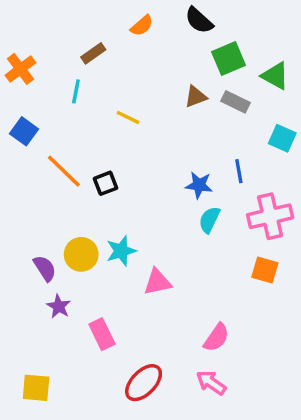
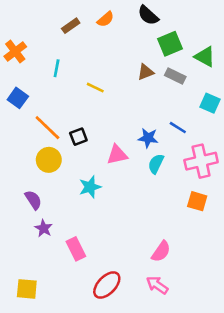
brown rectangle: (93, 53) -> (71, 26), moved
blue line: (239, 171) -> (178, 128), turned -48
yellow circle: (81, 254) -> (49, 160), moved
pink triangle: (157, 282) -> (117, 155), moved

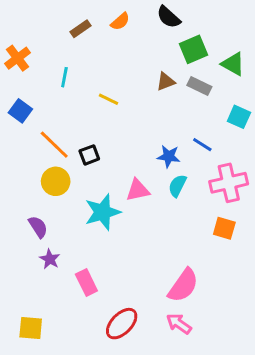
pink triangle: (117, 155) -> (138, 190), moved
cyan star: (90, 187) -> (103, 212), size x1.4
pink semicircle: (161, 251) -> (183, 285), size x1.4

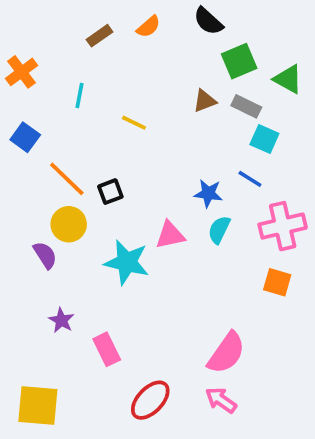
cyan square: (239, 117) -> (264, 139), moved
cyan star: (103, 212) -> (127, 262), turned 30
purple semicircle: (38, 227) -> (45, 255), moved
yellow square: (31, 328) -> (38, 406), size x1.4

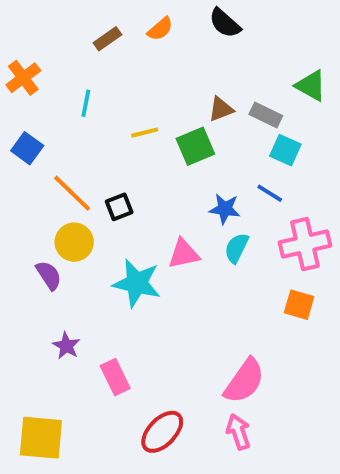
green square: (239, 61) -> (195, 146), moved
yellow line: (134, 123) -> (145, 133), turned -40
pink arrow: (221, 400) -> (238, 432), turned 36

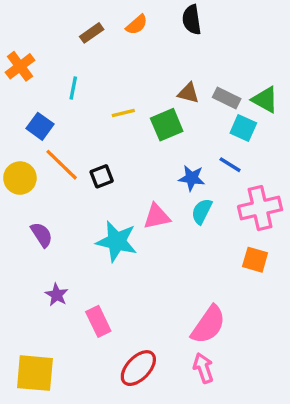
black semicircle: (225, 23) -> (192, 20), turned 40
green triangle: (311, 86) -> (265, 100), moved
brown triangle: (221, 109) -> (188, 93), turned 35
blue square: (27, 148) -> (40, 126), moved
yellow circle: (74, 242) -> (20, 178), moved

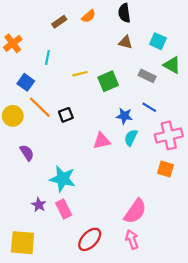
brown triangle: (188, 93) -> (125, 42), moved
gray rectangle: (227, 98) -> (147, 76), moved
cyan square: (243, 128) -> (158, 41), moved
cyan star: (117, 241) -> (63, 179), moved
purple star: (57, 295) -> (39, 205), moved

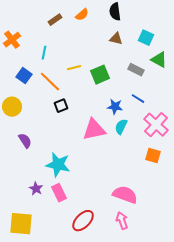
orange line: (40, 107) -> (50, 82), moved
pink cross: (169, 135) -> (156, 125), turned -35
pink triangle: (102, 141) -> (94, 130), size x1.4
pink semicircle: (135, 211) -> (125, 195), turned -105

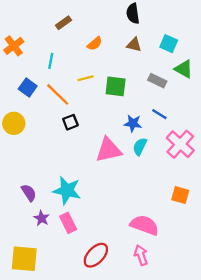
orange semicircle: (82, 15) -> (95, 44), moved
green square: (100, 75) -> (116, 86), turned 30
purple semicircle: (25, 141) -> (29, 193), moved
orange square: (153, 156) -> (180, 195), moved

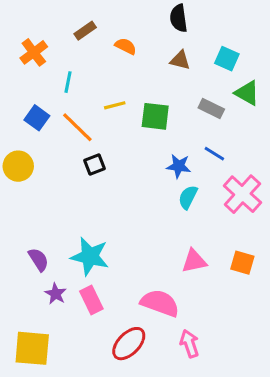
orange semicircle: (95, 44) -> (126, 46), moved, turned -112
orange cross: (14, 46) -> (34, 52), moved
pink triangle: (109, 150) -> (194, 261), moved, size x0.7
pink semicircle: (144, 225) -> (160, 303), moved

